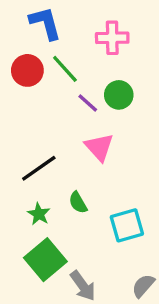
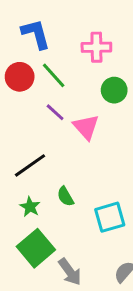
green circle: (119, 95) -> (114, 90), moved
purple line: (88, 103) -> (55, 112), moved
pink triangle: (99, 147) -> (86, 127), moved

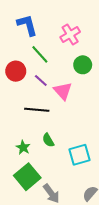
pink cross: (96, 47) -> (70, 35), turned -30
red circle: (20, 77) -> (16, 71), moved
black line: (30, 165) -> (37, 110), moved, turned 40

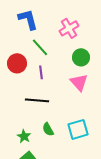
purple line: (41, 81) -> (41, 72), turned 40
pink triangle: (63, 91) -> (79, 82), moved
cyan square: (80, 155) -> (78, 129), moved

